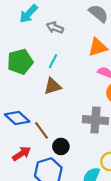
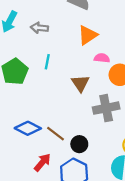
brown triangle: (53, 86) -> (80, 83), moved, turned -30

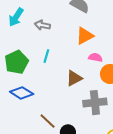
brown triangle: (80, 83) -> (74, 78), turned 30
blue diamond: (28, 128) -> (22, 93), moved

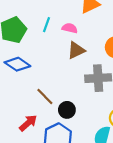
pink semicircle: (95, 57) -> (70, 28), moved

